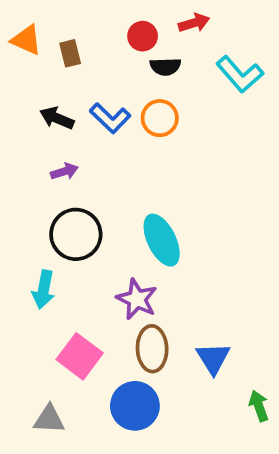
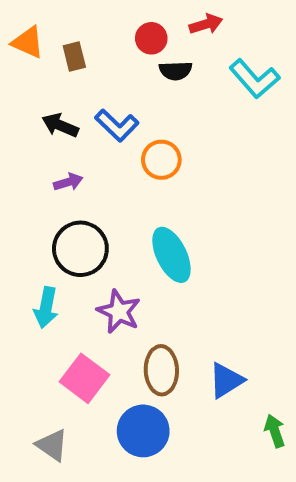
orange circle: (160, 118) -> (161, 160), moved
purple star: (137, 299) -> (119, 312), moved
blue triangle: (213, 358) -> (226, 380), turned 30
gray triangle: (49, 419) -> (52, 445), turned 32

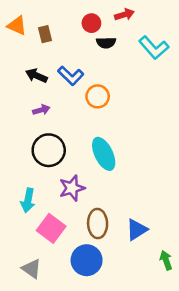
cyan arrow: (46, 307) -> (28, 200), moved
purple star: (119, 312) -> (72, 188), turned 30

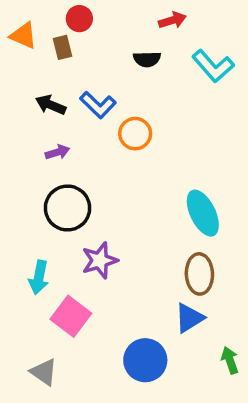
red circle: (91, 23) -> (79, 19), moved
cyan ellipse: (104, 154) -> (203, 213), moved
brown ellipse: (98, 224) -> (199, 274), moved
blue circle: (87, 260) -> (145, 360), moved

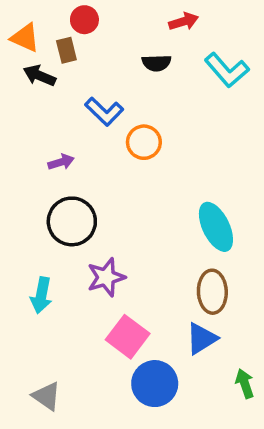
black arrow: (51, 105) -> (39, 76), moved
pink square: (71, 316) -> (128, 337), moved

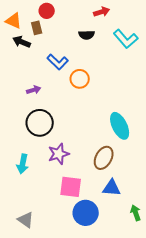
brown ellipse: (212, 292) -> (104, 158), moved, turned 30
pink square: (128, 337) -> (71, 187), turned -30
blue triangle: (202, 339) -> (112, 188), turned 36

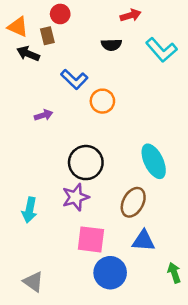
black circle: (40, 123) -> (86, 163), moved

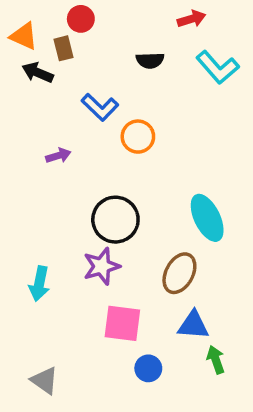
red arrow: (131, 15) -> (192, 19), moved
blue circle: (110, 273) -> (148, 368), size x0.6
green arrow: (174, 273) -> (216, 360), moved

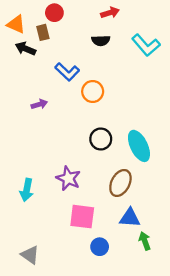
red arrow: (192, 19) -> (110, 13), moved
black circle: (115, 220) -> (101, 139), moved, size x0.7
purple star: (102, 266) -> (68, 178), turned -30

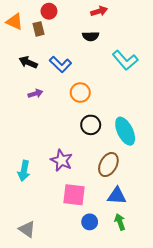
cyan L-shape: (146, 45) -> (125, 60), moved
black arrow: (25, 49) -> (28, 62), moved
orange circle: (93, 91) -> (80, 93), moved
green arrow: (145, 241) -> (120, 222), moved

